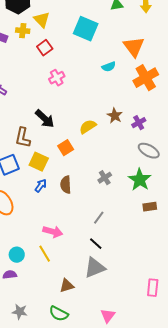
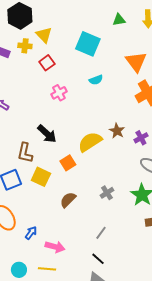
cyan semicircle: (109, 67) -> (96, 80), moved
yellow semicircle: (88, 127) -> (90, 142), size x1.4
brown semicircle: (66, 185) -> (68, 200), turned 48
blue arrow: (41, 186) -> (31, 233), moved
yellow line: (45, 254) -> (47, 269), turned -54

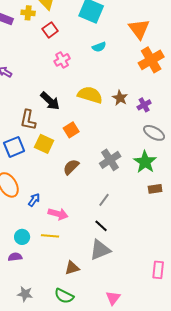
yellow semicircle: (90, 142) -> (90, 95), moved, turned 50
gray cross: (107, 193) -> (110, 160), size x1.5

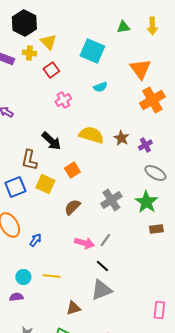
pink arrow: (58, 214) -> (84, 243), moved

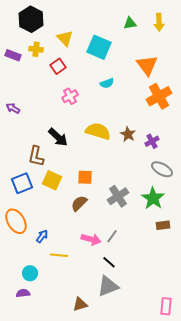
yellow triangle: (48, 42) -> (65, 38), moved
orange square: (72, 170) -> (85, 177), moved, turned 35
yellow line: (51, 276) -> (59, 255), moved

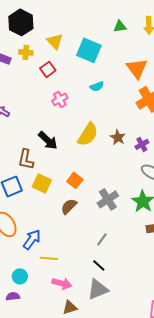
yellow semicircle: (98, 131) -> (88, 134), turned 105
orange square: (85, 177) -> (75, 180), turned 35
blue arrow: (42, 236) -> (32, 239), size x1.5
pink arrow: (91, 239) -> (62, 283), moved

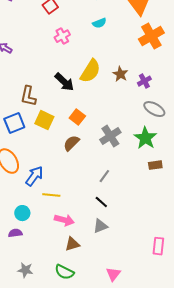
black arrow: (48, 140) -> (64, 82), moved
gray triangle: (98, 289) -> (100, 226), size x0.7

